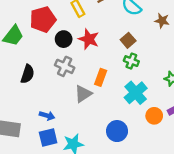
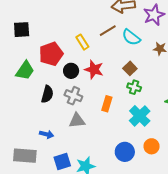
black semicircle: (27, 74) -> (47, 94), moved
gray triangle: (83, 94) -> (77, 121), moved, turned 30
blue arrow: (47, 116) -> (47, 134), moved
orange circle: (154, 116) -> (152, 146), moved

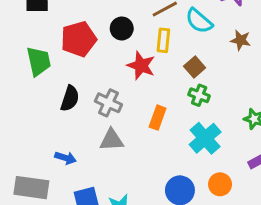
yellow rectangle: (82, 42) -> (163, 40), moved, turned 35
green trapezoid: (25, 70) -> (39, 61), turned -50
black circle: (71, 71) -> (122, 28), moved

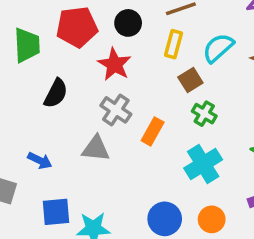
cyan semicircle: (199, 21) -> (218, 48), moved, turned 88
red star: (141, 66) -> (114, 64), moved
brown square: (195, 67) -> (190, 80), moved
gray cross: (108, 103) -> (116, 110), moved

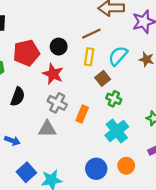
blue square: (56, 212) -> (26, 172), turned -30

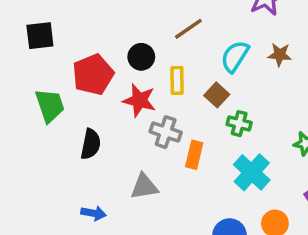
yellow rectangle: (89, 57) -> (177, 80), moved
gray cross: (57, 103) -> (166, 132), moved

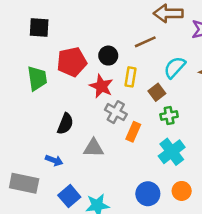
green cross: (239, 124) -> (169, 115), turned -35
black semicircle: (91, 144) -> (65, 124), moved

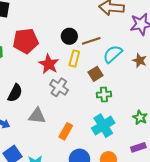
brown line: (145, 42) -> (91, 41), moved
black circle: (108, 56) -> (69, 36), moved
orange rectangle: (133, 132) -> (66, 131), moved

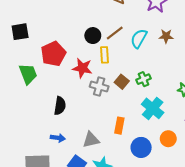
brown square: (95, 74) -> (122, 82), moved
gray triangle: (37, 116) -> (91, 140), moved

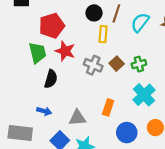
brown line: (115, 33) -> (116, 13), turned -42
red star: (82, 68) -> (65, 51), moved
green trapezoid: (28, 74) -> (37, 53), moved

